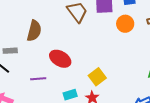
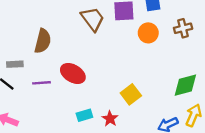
yellow square: (97, 77) -> (131, 94), moved
purple line: (38, 79) -> (42, 83), moved

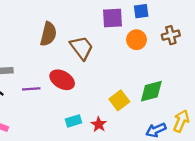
brown trapezoid: (93, 19) -> (82, 48), moved
brown semicircle: (43, 41) -> (48, 34), moved
green diamond: (185, 85) -> (151, 91), moved

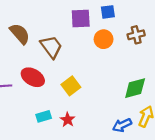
brown semicircle: (48, 34) -> (20, 34), turned -55
green diamond: (151, 91) -> (135, 88), moved
yellow square: (119, 100) -> (71, 86), moved

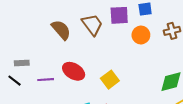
brown trapezoid: (51, 47) -> (92, 25), moved

